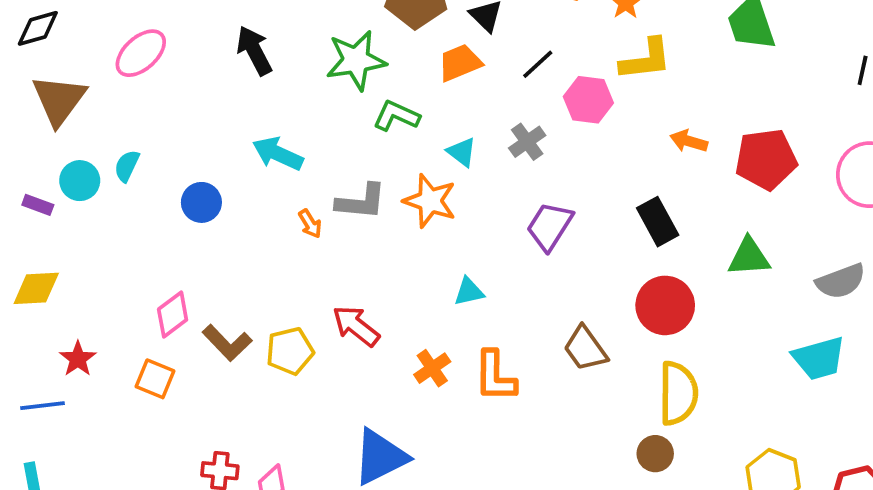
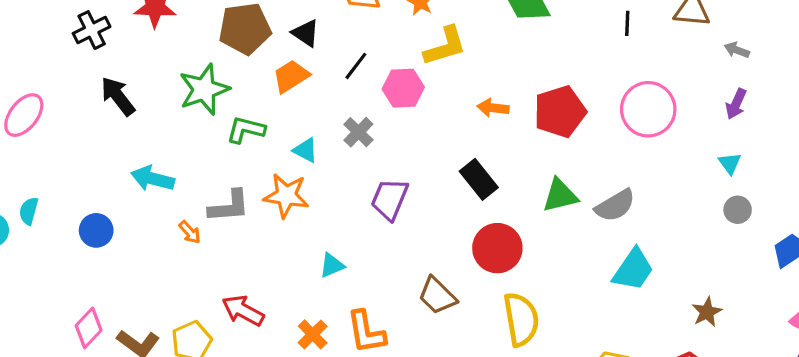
gray semicircle: (841, 281) -> (615, 205), moved
cyan trapezoid: (819, 358) -> (633, 270), turned -30

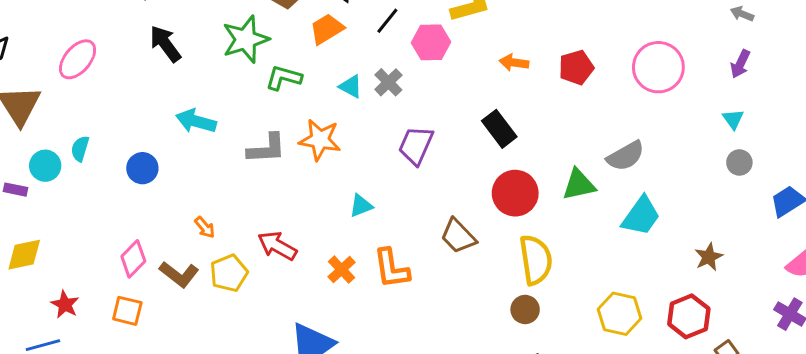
red pentagon: (560, 112) -> (576, 67), size x0.7
cyan triangle: (305, 150) -> (351, 86), moved
green triangle: (560, 195) -> (579, 185), moved
orange arrow: (190, 232) -> (205, 227), moved

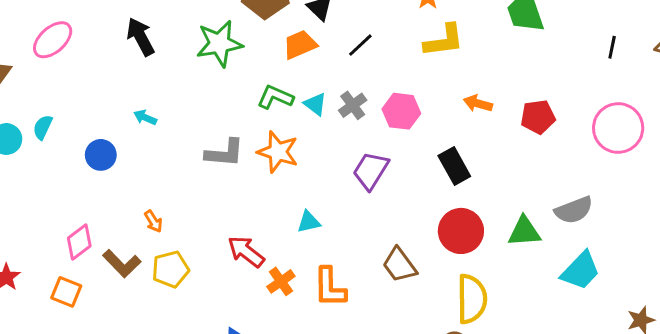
pink hexagon: (431, 42) -> (401, 111), moved
green L-shape: (284, 78) -> (275, 97), moved
cyan arrow: (196, 121) -> (145, 117), moved, size x0.6
red arrow: (277, 246) -> (246, 252), moved

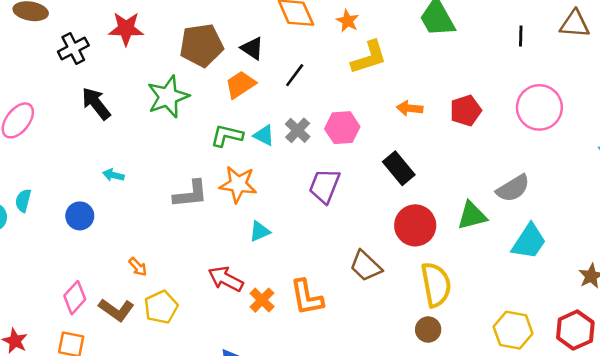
cyan triangle: (309, 222) -> (260, 231), moved

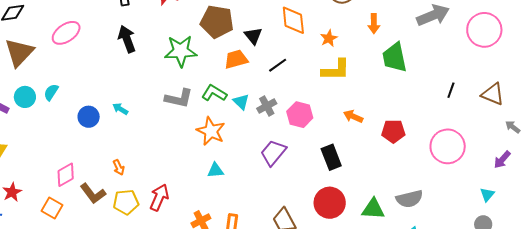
cyan arrow: (113, 175) -> (120, 109), moved
gray L-shape: (191, 194) -> (179, 98), moved
red arrow: (226, 279) -> (159, 197), moved, turned 68

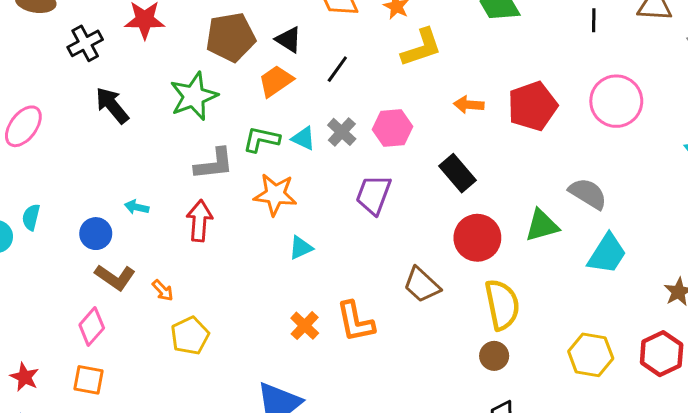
red pentagon: (393, 131) -> (532, 106), size x1.4
brown L-shape: (93, 194) -> (115, 277), moved
red arrow: (159, 197) -> (199, 221), moved
gray semicircle: (409, 199) -> (588, 194), turned -116

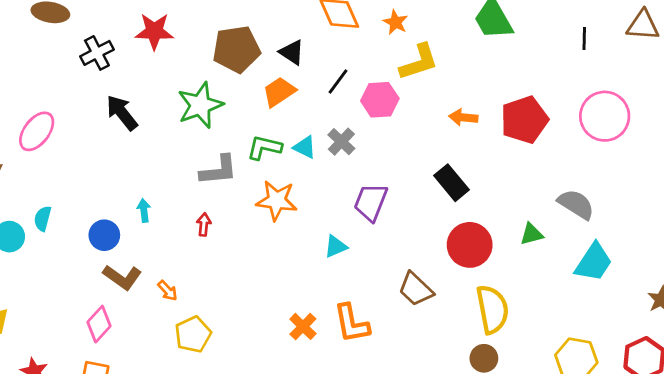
pink hexagon: (393, 128) -> (380, 100), moved
cyan arrow: (137, 207) -> (144, 210), turned 70
red arrow: (199, 221) -> (204, 224), size x0.6
green triangle: (542, 225) -> (532, 234), size x0.7
cyan triangle: (301, 248) -> (336, 246), moved

